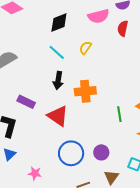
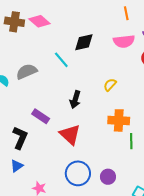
yellow semicircle: (85, 48) -> (110, 85), moved
cyan line: (57, 52) -> (61, 60), moved
orange cross: (85, 91) -> (119, 120), moved

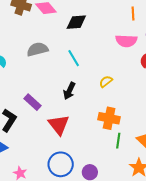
black diamond: (84, 42) -> (76, 22), moved
cyan line: (61, 60) -> (74, 58), moved
gray semicircle: (27, 72) -> (37, 49), moved

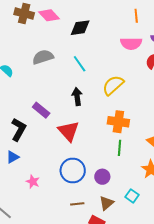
yellow semicircle: (106, 82) -> (113, 85), size x1.6
black arrow: (69, 91) -> (77, 97), turned 150
green line: (118, 141) -> (119, 148), moved

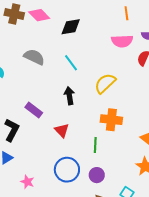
gray semicircle: (43, 57) -> (34, 57), turned 45
red triangle: (69, 131) -> (62, 130), size x0.7
green line: (119, 148) -> (95, 145), moved

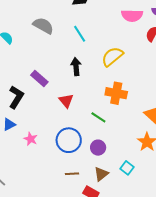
green line: (95, 145) -> (98, 117), turned -63
pink star: (27, 182) -> (31, 139), moved

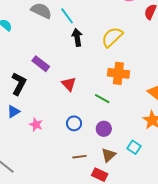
cyan line: (80, 34) -> (67, 16), moved
black arrow: (76, 67) -> (77, 37), moved
blue circle: (69, 140) -> (74, 123), size x0.6

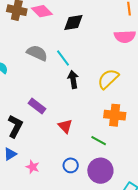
purple circle: (104, 129) -> (100, 171), size x1.6

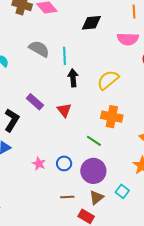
black diamond: (73, 22) -> (91, 23), moved
cyan line: (63, 58) -> (64, 56), turned 30
red triangle: (65, 126) -> (64, 110), moved
pink star: (33, 167) -> (39, 164), moved

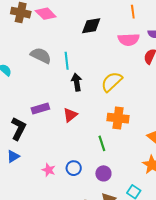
purple rectangle: (35, 102) -> (40, 109), turned -54
red triangle: (64, 110) -> (70, 115), turned 35
green line: (94, 141) -> (102, 143), turned 42
purple circle: (93, 171) -> (103, 173), size x0.6

